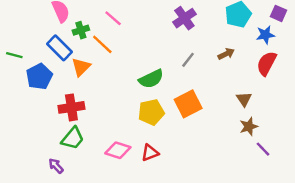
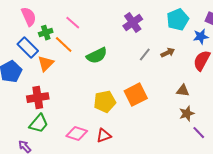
gray line: (188, 60) -> (145, 55), moved
green semicircle: (151, 79) -> (97, 56), moved
brown triangle: (244, 99) -> (183, 91), turned -48

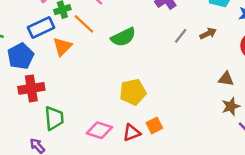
blue rectangle: (28, 48) -> (41, 28), turned -70
orange square: (136, 95) -> (154, 125), moved, size x0.6
red cross: (38, 98) -> (31, 88), moved
green trapezoid: (39, 124) -> (54, 118), turned -45

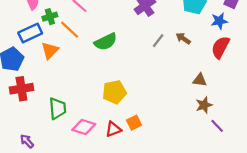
brown arrow: (208, 33) -> (183, 38), turned -120
green trapezoid: (54, 118) -> (58, 108), moved

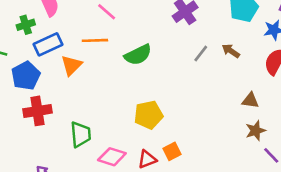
green cross: (50, 17) -> (26, 25), moved
orange line: (70, 30) -> (95, 40), turned -45

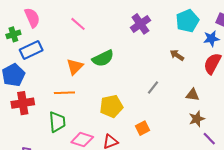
orange line: (95, 40) -> (64, 93), moved
gray line: (201, 53) -> (153, 88), moved
orange triangle: (71, 65) -> (75, 67), moved
orange square: (172, 151) -> (143, 128), moved

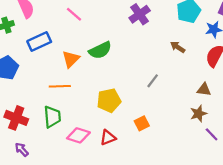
blue rectangle: (31, 50) -> (39, 42), moved
brown triangle: (193, 95) -> (204, 90), moved
red cross: (23, 103) -> (16, 118), moved, turned 30

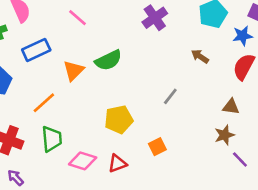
orange line: (60, 86) -> (44, 103), moved, turned -40

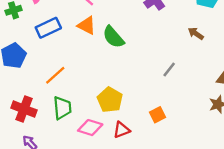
green semicircle: (108, 60) -> (113, 37), turned 75
orange triangle: (74, 71) -> (87, 25), moved, turned -48
yellow pentagon: (119, 120) -> (110, 100), moved, turned -30

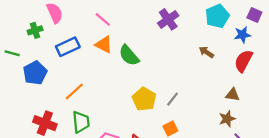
gray line: (169, 70) -> (173, 99), moved
yellow pentagon: (110, 100) -> (144, 99), moved

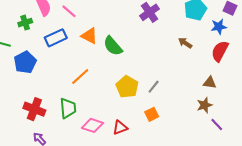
pink line: (103, 19) -> (69, 11), moved
orange line: (74, 91) -> (80, 77), moved

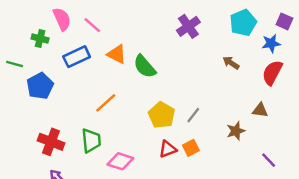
green cross: (25, 23) -> (40, 38), turned 32
brown star: (205, 105) -> (236, 131), moved
red triangle: (120, 128) -> (168, 149), moved

